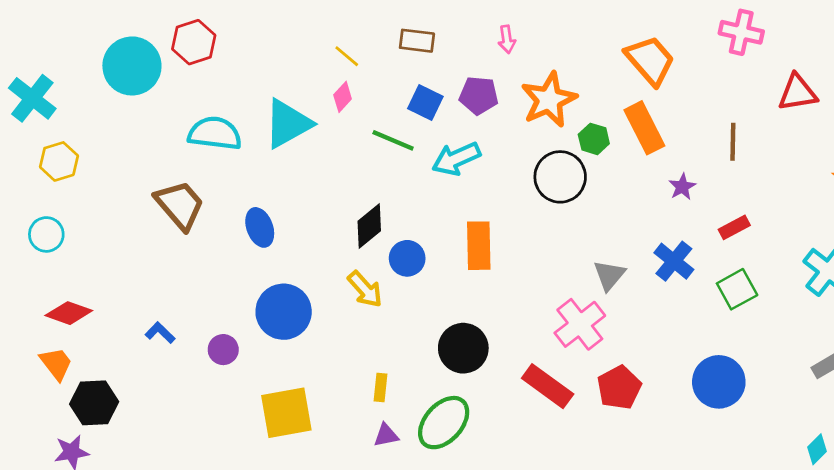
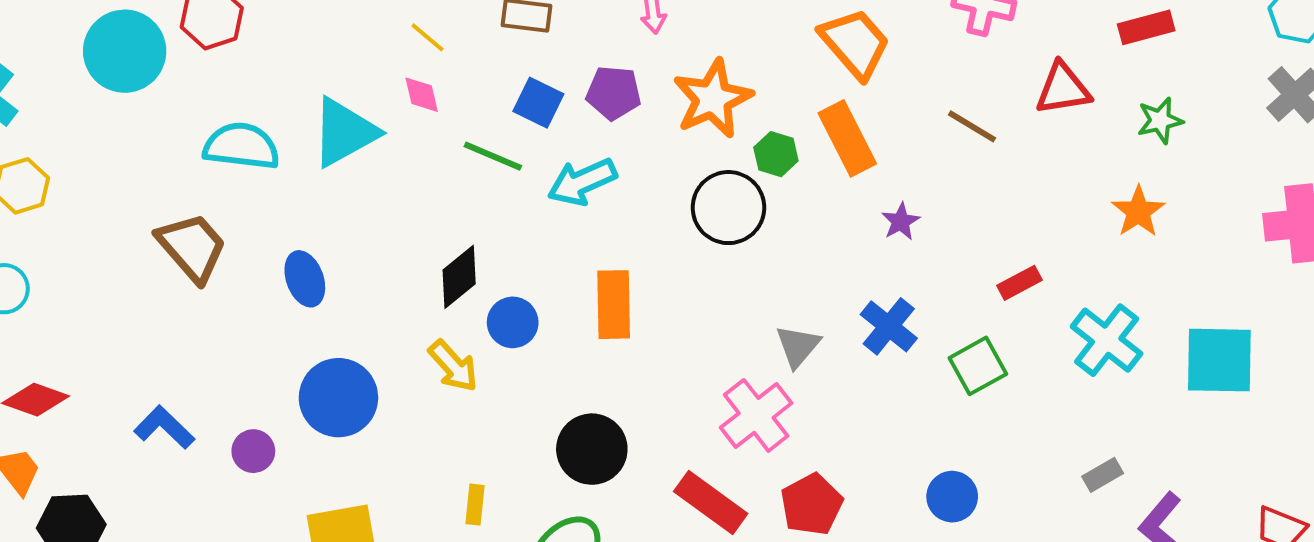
pink diamond: (343, 97) -> (422, 95), turned -56
brown line: (733, 142) -> (972, 126), moved, turned -60
red rectangle: (734, 227) -> (1019, 283), moved
blue L-shape: (160, 333) -> (164, 427), size x1.4
blue circle: (719, 382) -> (952, 497), size x0.7

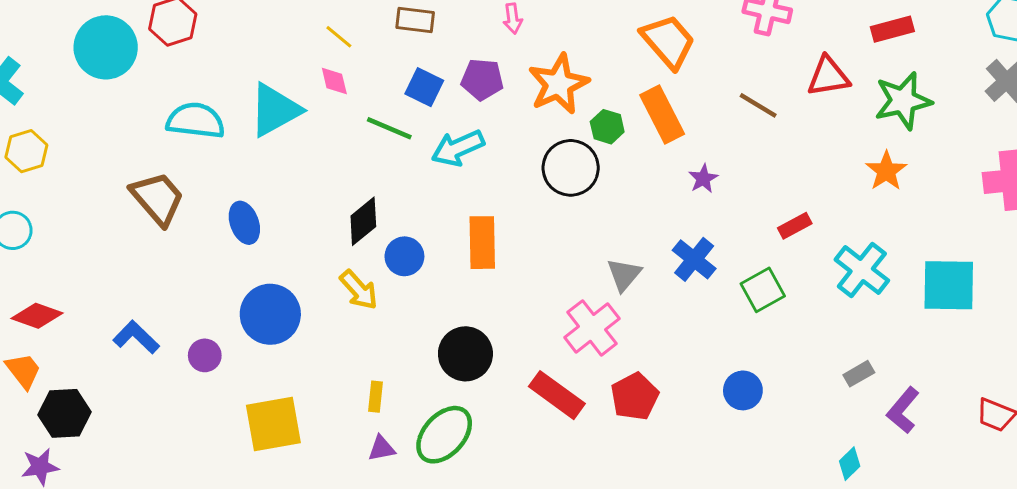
green star: (1160, 120) -> (903, 101), size x1.6

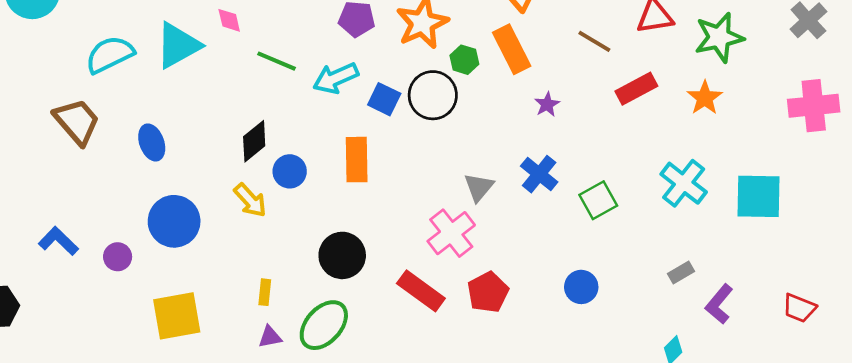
blue square: (424, 87) -> (384, 99), moved
cyan semicircle: (196, 121) -> (110, 54), turned -33
red rectangle: (795, 226) -> (636, 89), moved, size x1.4

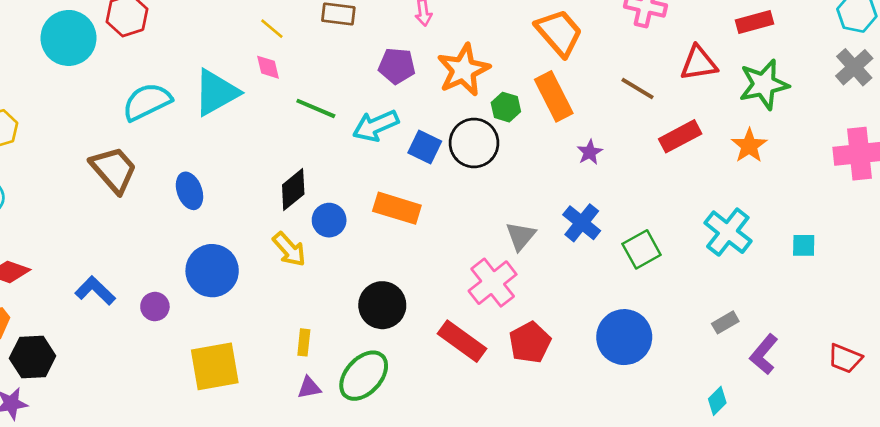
orange rectangle: (357, 160) -> (397, 208), turned -72
cyan square: (759, 196) -> (804, 245), size x0.5
blue circle: (581, 287) -> (624, 337), size x1.6

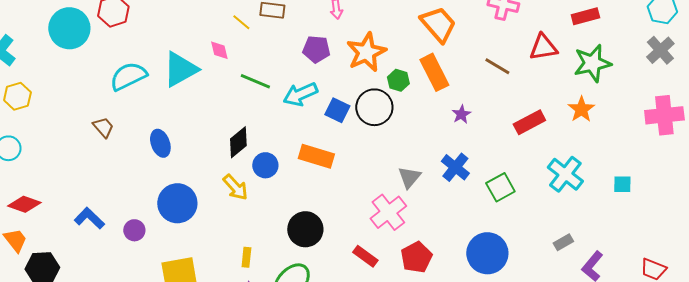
yellow line: (272, 29) -> (241, 22), moved
red rectangle: (680, 136) -> (529, 122), moved
brown trapezoid: (114, 170) -> (103, 127), size x0.6
red rectangle: (462, 341) -> (365, 256), size x0.7

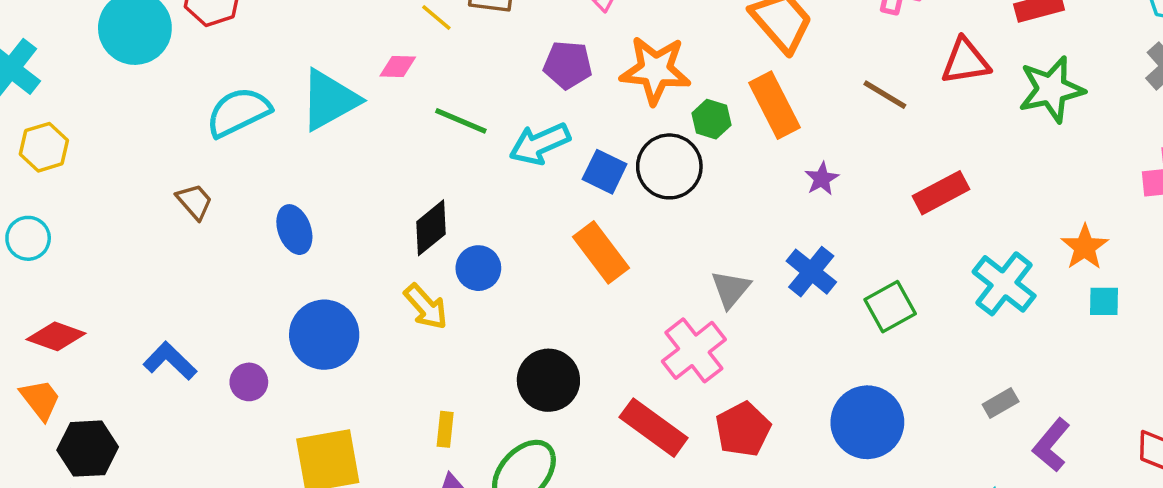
pink diamond: (219, 50) -> (398, 67), turned -75
orange star: (366, 52) -> (655, 70), turned 30
orange star: (581, 109) -> (1085, 247), moved
orange rectangle: (316, 156) -> (601, 252), moved, turned 36
red rectangle: (365, 256) -> (654, 428), size x1.5

